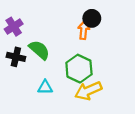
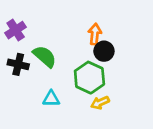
black circle: (92, 18) -> (104, 51), moved
yellow arrow: (88, 91) -> (100, 103), size x0.6

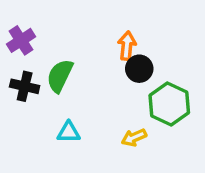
green semicircle: (45, 56) -> (60, 76), turned -105
green hexagon: (89, 78) -> (169, 104), moved

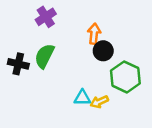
purple cross: (21, 40) -> (46, 17), moved
cyan triangle: (69, 132) -> (82, 98), moved

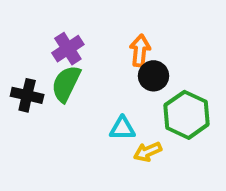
purple cross: (46, 17) -> (68, 49), moved
cyan triangle: (82, 98) -> (122, 128), moved

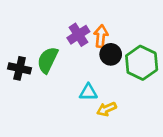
purple cross: (68, 49) -> (78, 35), moved
green hexagon: (187, 115) -> (142, 63), moved

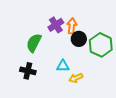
black cross: (20, 68) -> (28, 71), moved

